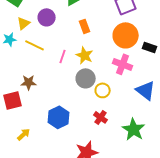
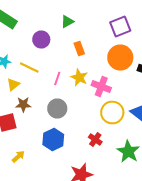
yellow triangle: (24, 23) -> (13, 84), moved
pink cross: (123, 64) -> (101, 86), moved
gray circle: (86, 78) -> (57, 108), moved
yellow circle: (103, 90) -> (112, 112), moved, size x1.5

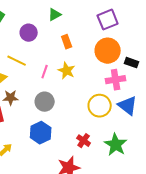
pink cross: (101, 86) -> (116, 80), moved, turned -30
red cross: (95, 140) -> (84, 141), moved

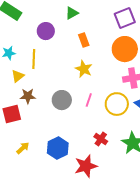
yellow line: (17, 61) -> (34, 59), turned 66
pink line: (45, 72) -> (89, 100), moved
blue hexagon: (41, 133) -> (58, 148), moved

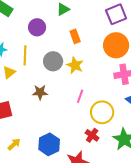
brown star: (28, 96) -> (40, 92), moved
gray circle: (62, 100) -> (53, 61), moved
yellow circle: (117, 104) -> (102, 112), moved

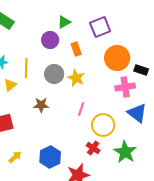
purple square: (116, 14) -> (100, 27), moved
purple circle: (37, 27) -> (50, 40), moved

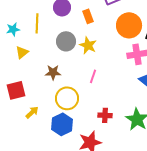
yellow line: (26, 68) -> (37, 23), moved
yellow circle: (103, 125) -> (67, 98), moved
red cross: (93, 148) -> (105, 115), turned -32
yellow arrow: (15, 157) -> (32, 112), moved

